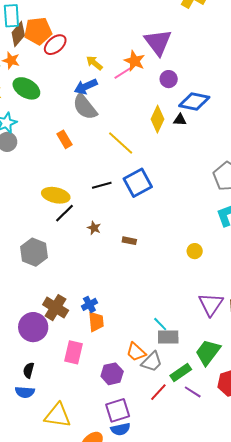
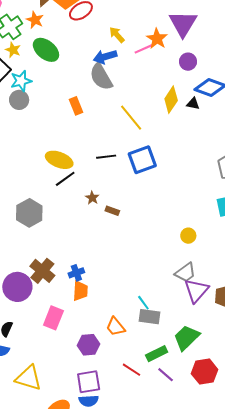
brown rectangle: (129, 241) -> (112, 211), moved
gray trapezoid: (152, 362) -> (185, 273), moved
red line: (158, 392) -> (132, 370), turned 72

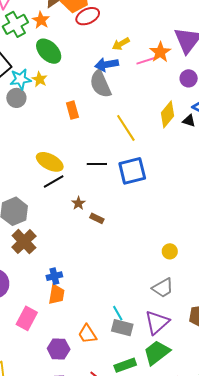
yellow arrow: (117, 35) -> (121, 44), turned -84
yellow star: (13, 50) -> (40, 79), moved
brown cross: (42, 271) -> (24, 242), moved
purple triangle: (196, 291) -> (157, 322), moved

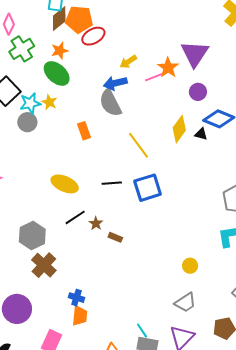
orange star: (41, 20) -> (60, 51), moved, turned 30
black line: (54, 181) -> (75, 217), moved
blue cross: (54, 276) -> (76, 298), turned 35

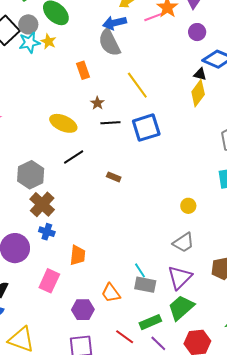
gray circle: (27, 122) -> (28, 24), moved
yellow diamond: (179, 129) -> (198, 93), moved
brown star: (96, 223) -> (97, 103), moved
blue cross: (76, 298) -> (47, 232), moved

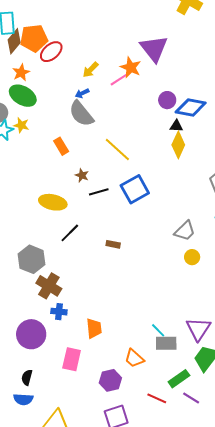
blue arrow: (114, 23) -> (82, 93), size x0.6
purple circle: (197, 32) -> (167, 100), moved
gray trapezoid: (183, 243) -> (185, 231), moved

